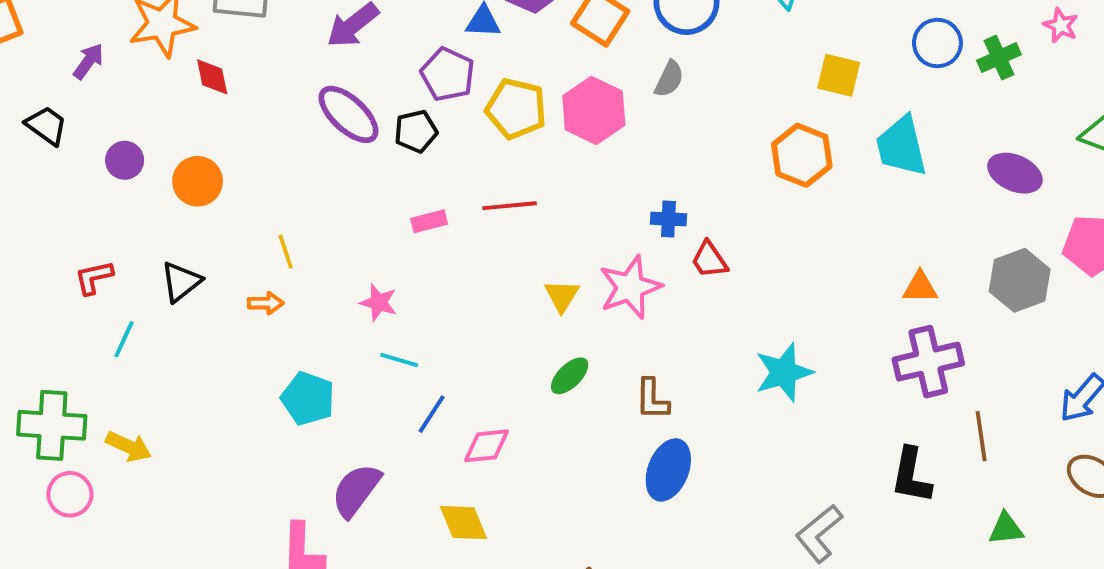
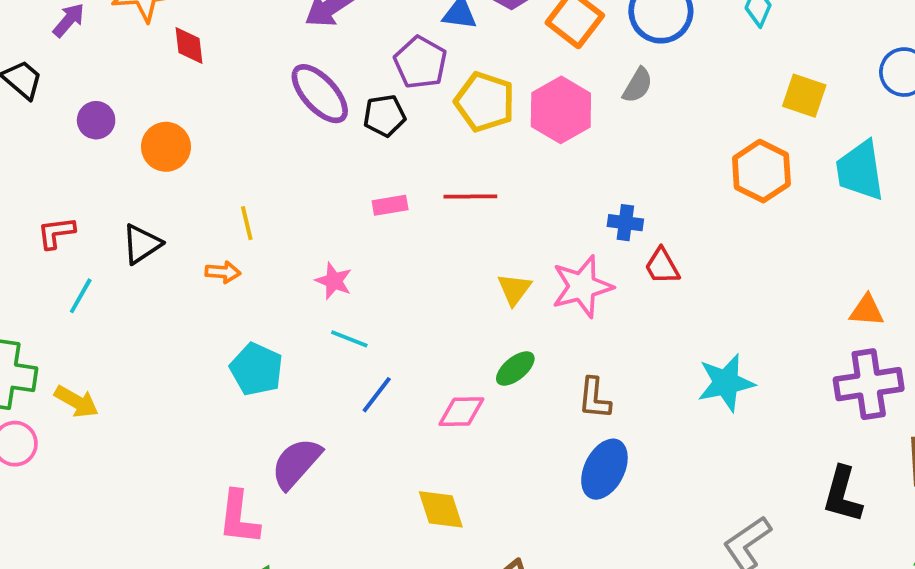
pink diamond: (487, 446) -> (461, 412), moved
yellow diamond: (464, 523) -> (441, 509), moved

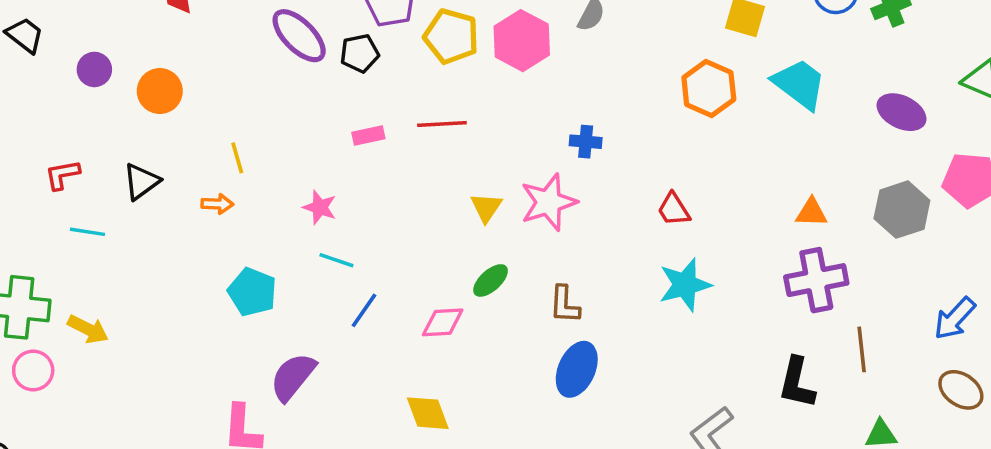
cyan trapezoid: (860, 171) -> (799, 84), turned 138
red trapezoid: (662, 266) -> (674, 209), moved
cyan line: (81, 296) -> (88, 232), turned 72

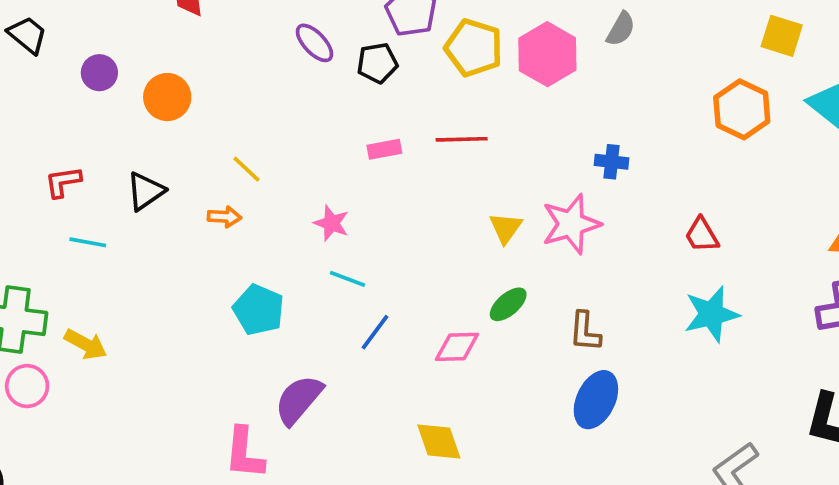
purple ellipse: (299, 36) -> (315, 43), size x0.7
yellow line: (237, 158) -> (246, 169), turned -32

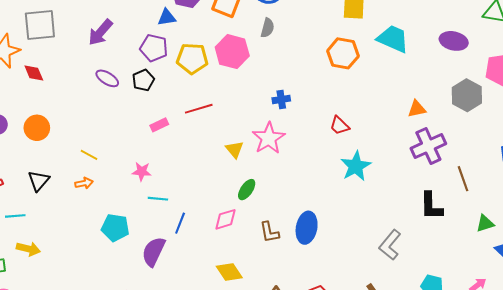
brown L-shape: (585, 332) -> (269, 232), moved
yellow arrow: (86, 344) -> (28, 249), moved
purple semicircle: (299, 400) -> (154, 252), moved

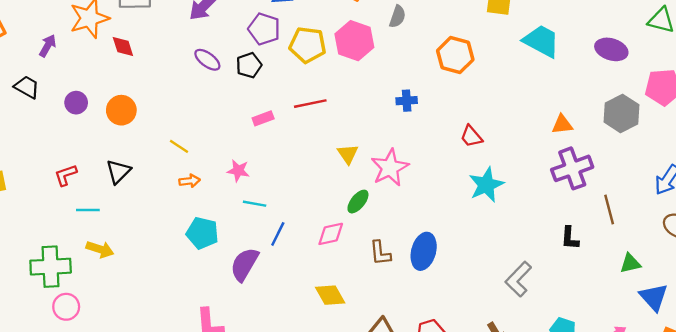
orange hexagon: (343, 53) -> (455, 55), moved
pink star: (269, 138) -> (390, 168), moved
orange arrow: (84, 183) -> (190, 181), moved
black L-shape: (431, 206) -> (570, 238), size x0.7

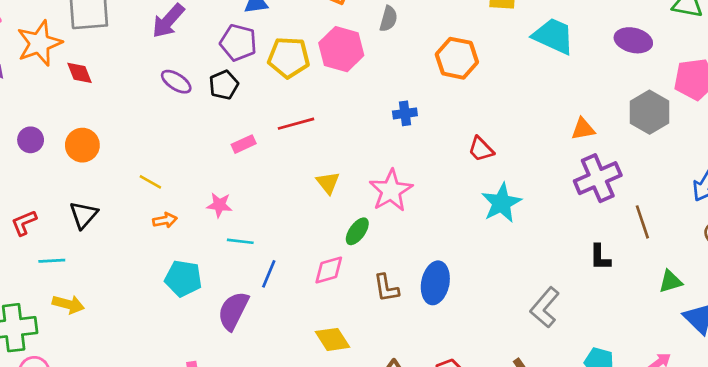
yellow triangle: (348, 154) -> (328, 183), moved

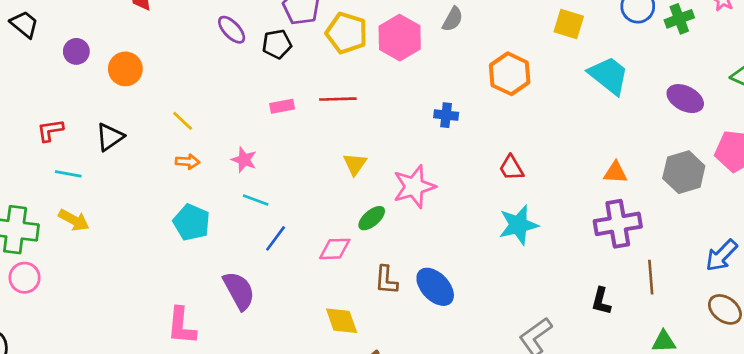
blue ellipse: (435, 283) -> (435, 287), turned -69
purple semicircle: (233, 311) -> (239, 291), moved, turned 111
yellow diamond: (333, 339) -> (342, 321), moved

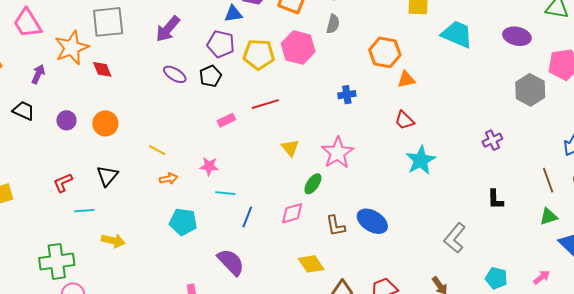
orange triangle: (615, 173) -> (406, 79), moved
yellow arrow: (74, 220) -> (113, 241), moved
purple cross: (618, 224) -> (492, 140), size x0.6
brown line: (651, 277) -> (548, 180), moved

